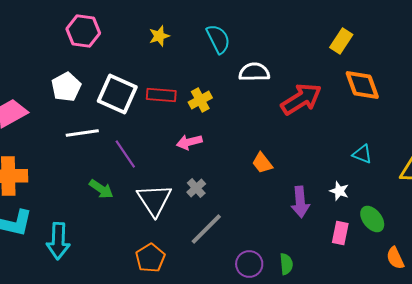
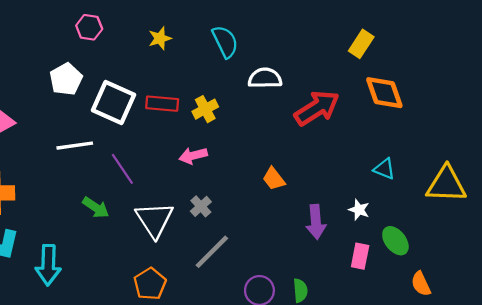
pink hexagon: (83, 31) -> (89, 27), moved, size x0.7
white pentagon: (66, 87) -> (66, 79), moved

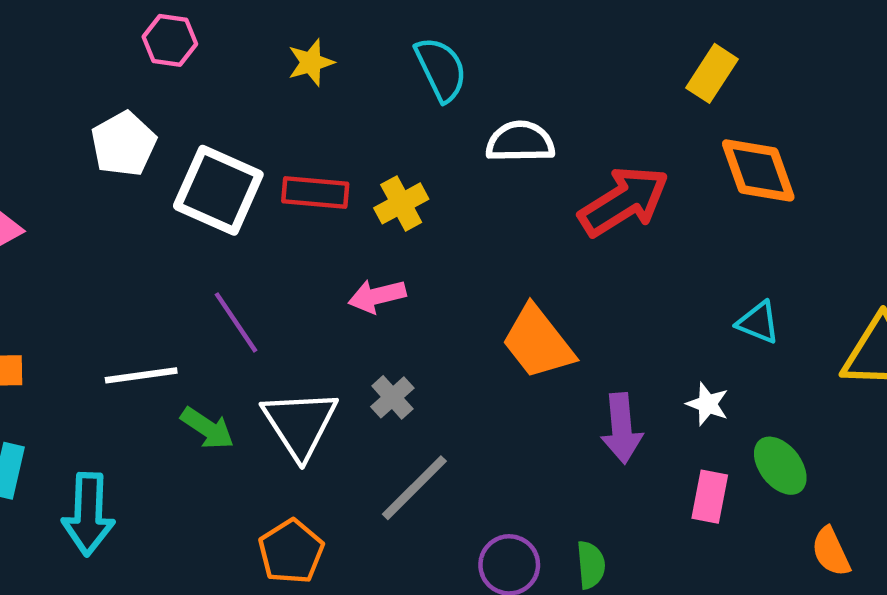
white line: (75, 146) -> (141, 375), moved
orange trapezoid: (274, 179) -> (538, 342), size x1.6
green arrow: (96, 208) -> (207, 428), moved

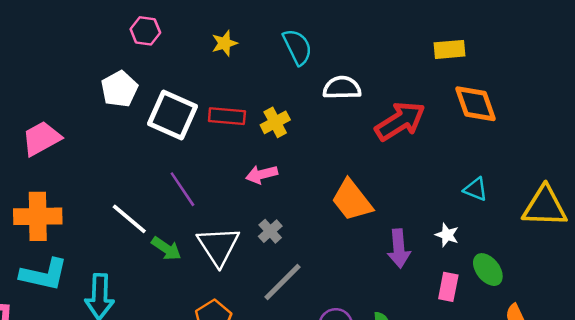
yellow rectangle: (712, 73) -> (450, 49), turned 52
white line: (141, 375) -> (129, 219), turned 48

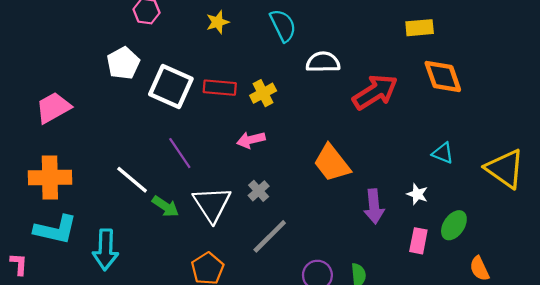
yellow triangle: (545, 206) -> (505, 169), turned 33
green ellipse: (488, 270) -> (454, 225), turned 72

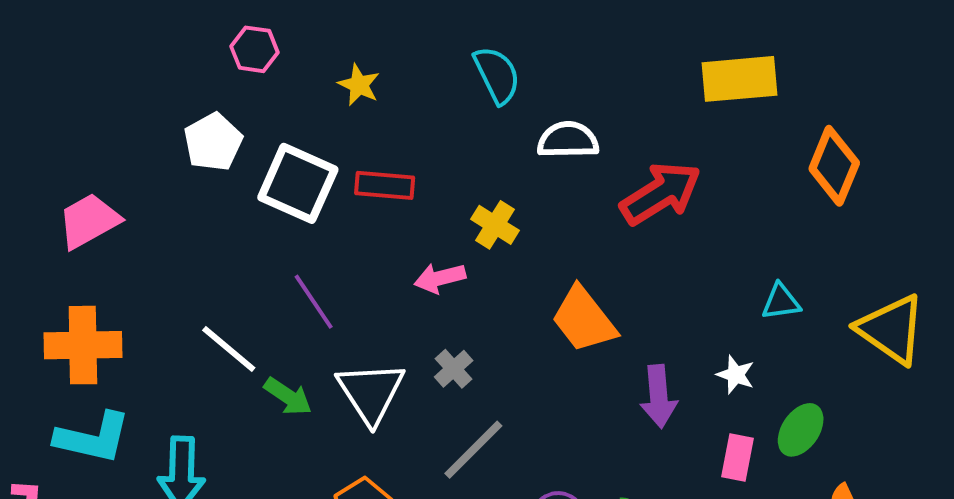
yellow star: (218, 22) -> (359, 85), moved, turned -30
yellow rectangle: (420, 28) -> (739, 79), size x1.5
orange diamond: (443, 77) -> (834, 166), moved, turned 42
yellow cross: (263, 93) -> (495, 225), moved, turned -30
cyan triangle: (443, 153) -> (781, 302), turned -30

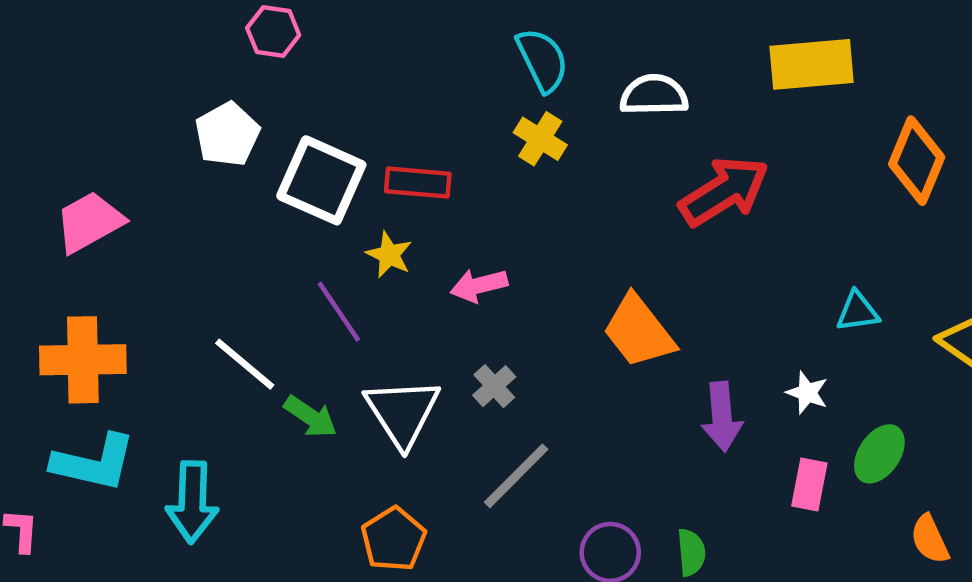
yellow star: (359, 85) -> (389, 255), moved
white semicircle: (568, 140) -> (654, 95), moved
yellow cross: (495, 225) -> (540, 139), moved

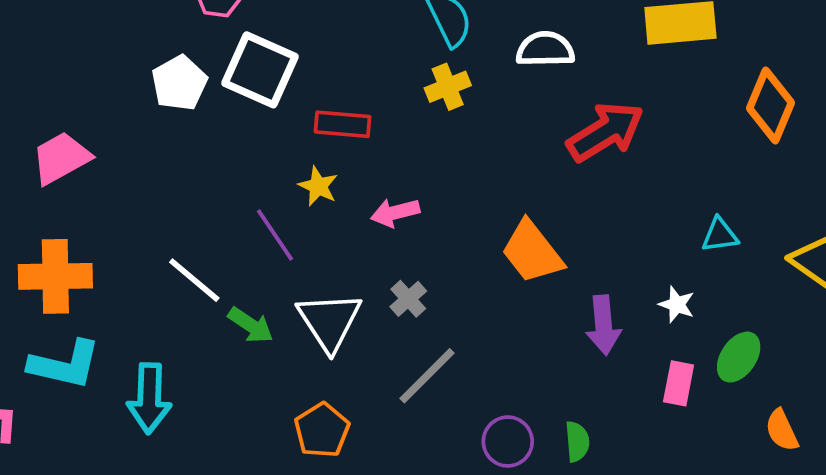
yellow cross: (540, 139) -> (448, 87), turned 36
white square: (321, 180) -> (260, 70), moved

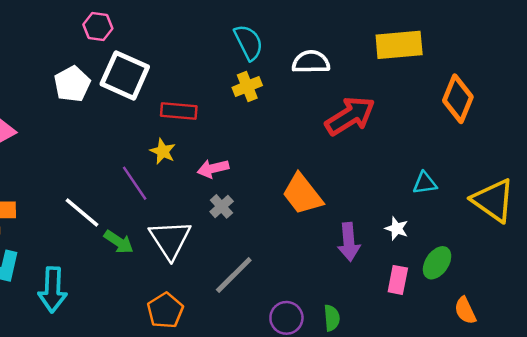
gray cross: (408, 299) -> (222, 206), moved

